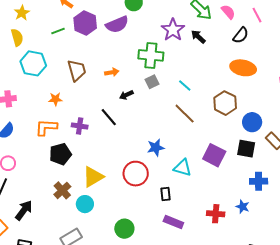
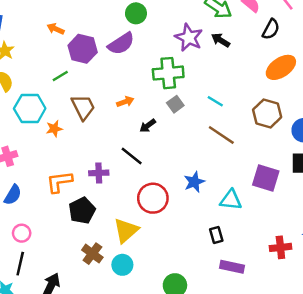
green line: (58, 31) -> (60, 76), moved
orange ellipse: (243, 68) -> (281, 67), turned -35
orange star: (55, 99) -> (54, 129), moved
red circle: (136, 174) -> (153, 198), moved

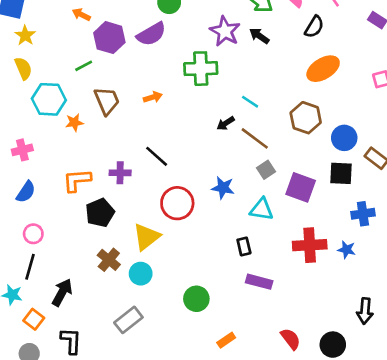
gray square: (175, 104) -> (266, 170), moved
black arrow: (148, 126) -> (226, 123), moved
blue star: (194, 182) -> (223, 188), turned 30
red cross: (280, 247) -> (310, 245), moved, size x1.4

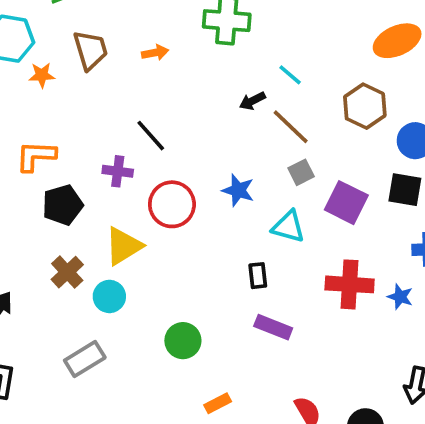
purple cross: (120, 173) -> (118, 171), moved

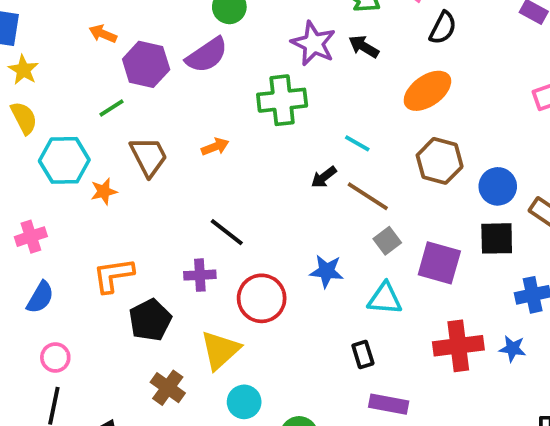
orange ellipse: (397, 41) -> (427, 91), moved
cyan circle: (109, 296) -> (244, 402), moved

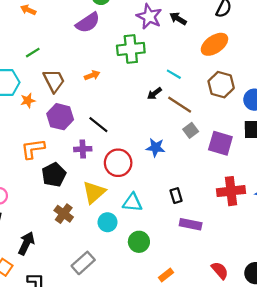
purple hexagon: (146, 64) -> (60, 117), moved
cyan triangle: (385, 299) -> (132, 203), moved

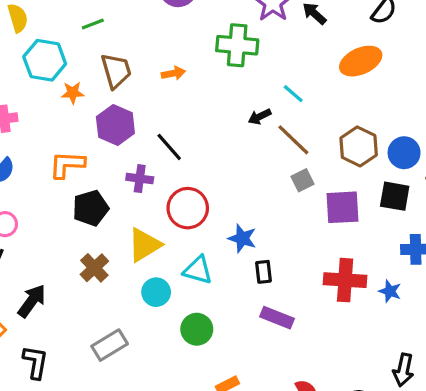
brown hexagon: (221, 85) -> (359, 146), moved
purple square: (220, 143) -> (343, 207), turned -30
blue star: (156, 148) -> (242, 238), moved

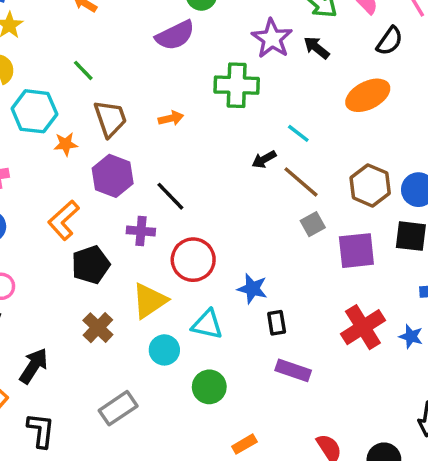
green line: (93, 24) -> (83, 70), turned 70
orange L-shape: (67, 165) -> (64, 220), turned -42
red cross: (345, 280) -> (363, 327), turned -33

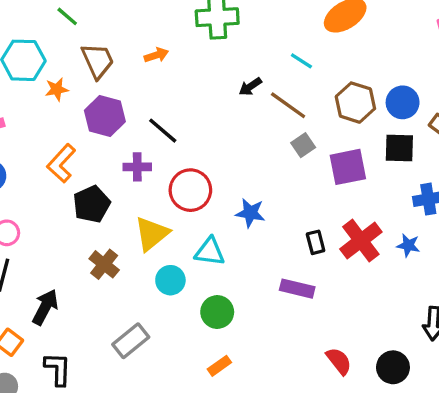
cyan line: (298, 133) -> (301, 61), moved
black rectangle: (277, 323) -> (316, 242), moved
orange rectangle: (244, 444) -> (219, 366), moved

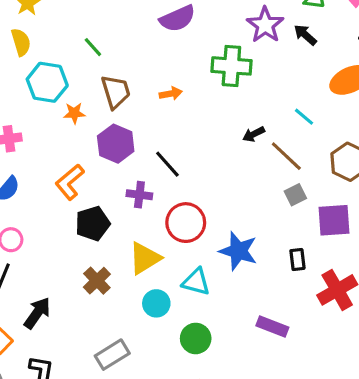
blue star: (250, 213) -> (238, 251), size x1.4
black rectangle: (316, 242) -> (297, 259), moved

